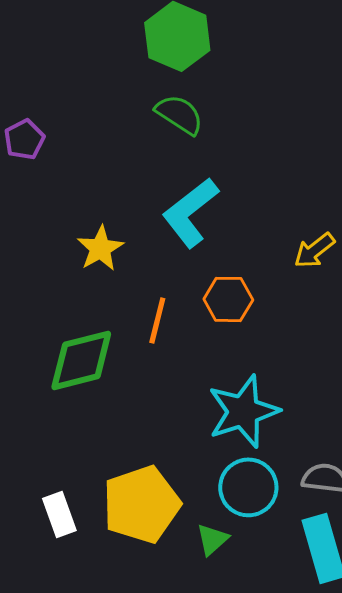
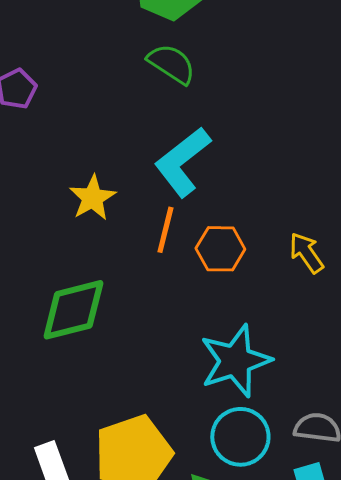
yellow arrow: (314, 250) -> (306, 253), moved, turned 93
orange line: (157, 320) -> (165, 230), moved

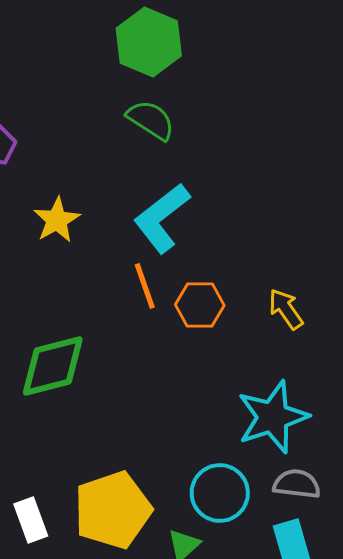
yellow star: (92, 198) -> (57, 220), moved
orange line: (165, 230) -> (145, 286), turned -33
cyan star: (235, 361) -> (273, 417), moved

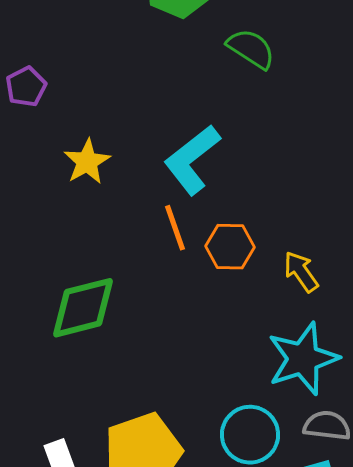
green semicircle: (151, 120) -> (251, 49), moved
yellow arrow: (286, 309) -> (301, 272), moved

